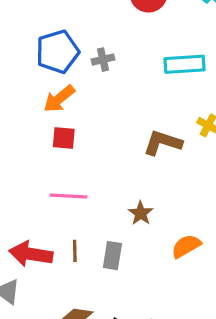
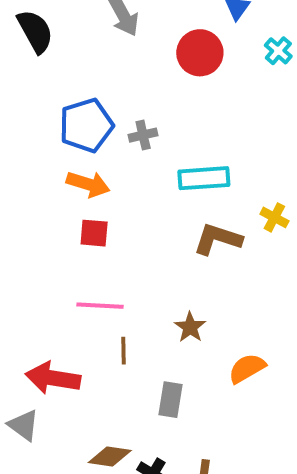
cyan rectangle: (185, 64) -> (204, 178), moved
orange arrow: (59, 99) -> (88, 184), turned -124
brown line: (75, 251) -> (123, 351), moved
gray rectangle: (112, 256) -> (171, 400), moved

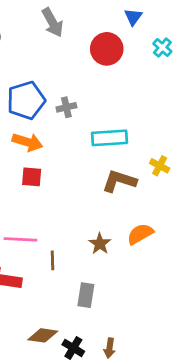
pink line: (100, 306) -> (20, 239), moved
orange semicircle: (247, 368) -> (140, 234), moved

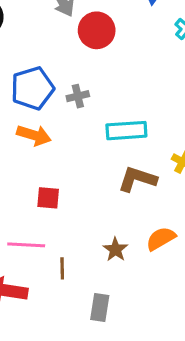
red circle: (107, 49) -> (97, 30), moved
red square: (32, 177) -> (48, 198), moved

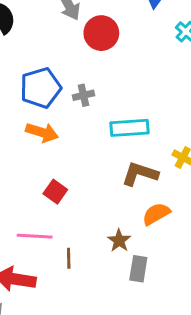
red square: (48, 198) -> (55, 192), turned 30
orange semicircle: (161, 239) -> (156, 214), moved
gray rectangle: (100, 308) -> (138, 269), moved

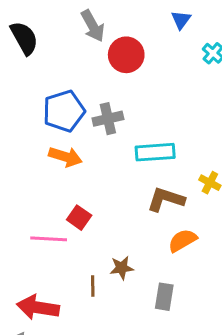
gray cross: (84, 95) -> (108, 119), size x1.4
pink line: (35, 236) -> (49, 239), moved
brown star: (119, 241) -> (122, 268), moved, turned 30

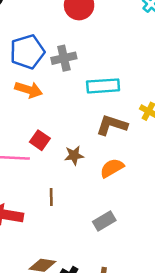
orange semicircle: (183, 240) -> (112, 168), moved
brown star: (122, 268) -> (74, 155), moved
gray rectangle: (164, 297) -> (104, 221), moved, turned 50

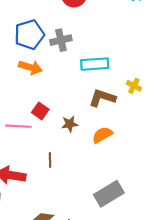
gray rectangle: (104, 221) -> (109, 194), moved, size x1.5

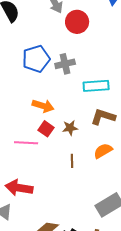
orange arrow: (30, 67) -> (43, 106), moved
brown star: (70, 124) -> (70, 128), moved
brown line: (50, 160) -> (72, 161), moved

